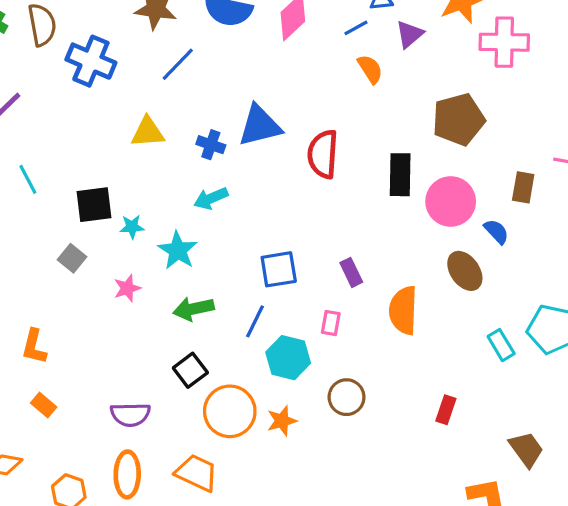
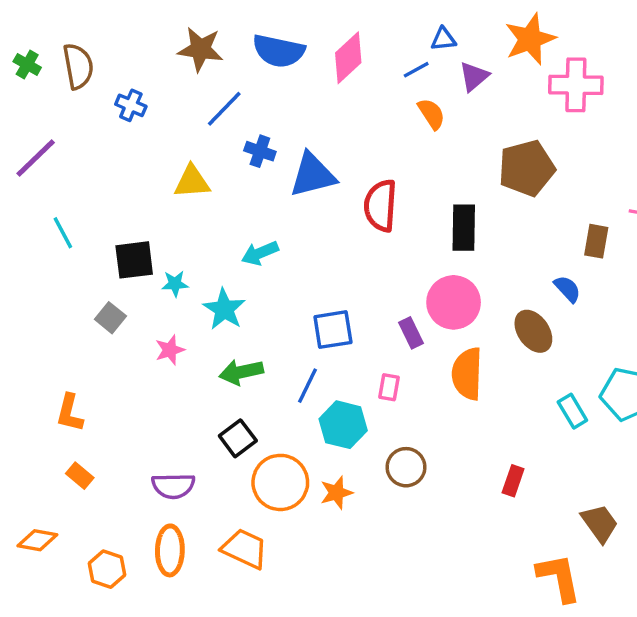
blue cross: (91, 61) -> (131, 105), size x0.6
blue cross: (211, 145) -> (260, 151), moved
pink circle: (451, 201) -> (454, 302), moved

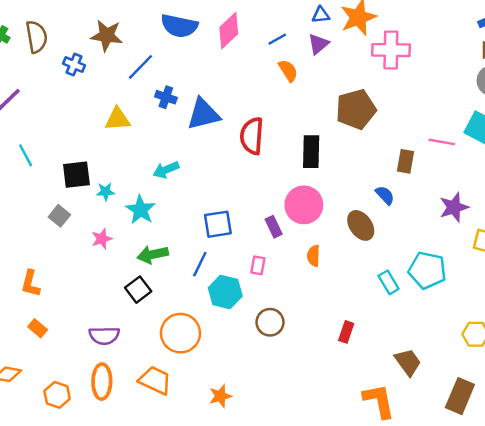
blue triangle: (443, 39) -> (321, 15), moved
brown star: (200, 49) -> (107, 35), moved
orange semicircle: (467, 374) -> (314, 256), size x0.6
black square: (238, 438) -> (138, 290), moved
orange star: (336, 493) -> (220, 396), moved

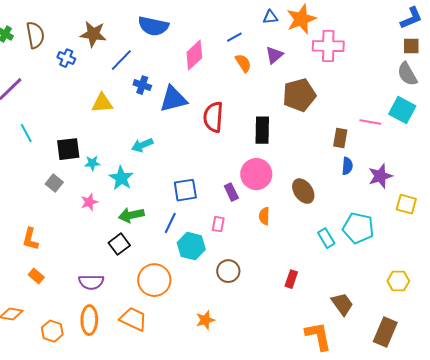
pink diamond: (229, 31) -> (194, 55), moved
purple triangle: (318, 44) -> (274, 55), moved
blue semicircle: (385, 195) -> (347, 166), moved, turned 48
orange star: (220, 396) -> (205, 320), moved

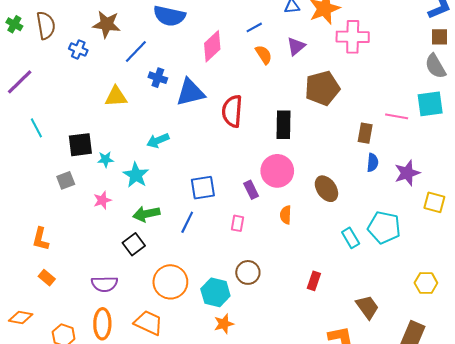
cyan square: (402, 110) -> (430, 104), turned -36
gray square: (54, 183) -> (66, 180), turned 30
cyan hexagon: (191, 246) -> (215, 292), moved

